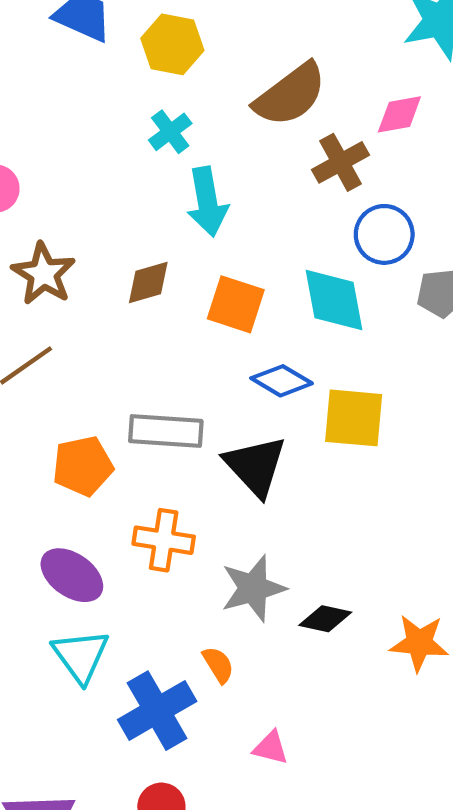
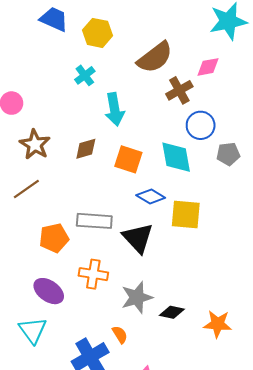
cyan cross: (170, 132) -> (85, 75), moved
cyan triangle: (81, 656) -> (33, 330), moved

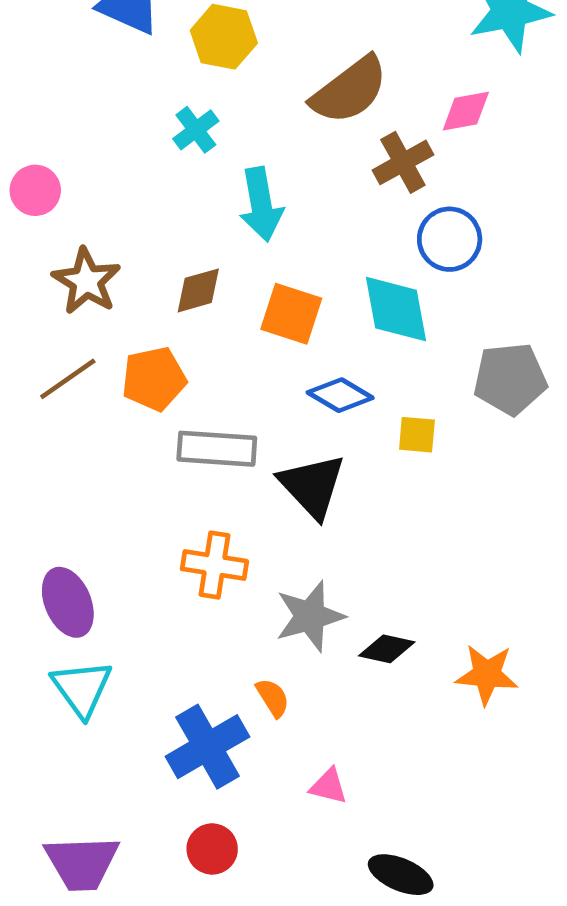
gray pentagon: (228, 154) -> (510, 379), moved, size x1.4
yellow square: (186, 215) -> (417, 435), size x0.6
orange pentagon: (54, 238) -> (154, 379), moved
purple ellipse: (49, 291) -> (68, 602), moved, turned 32

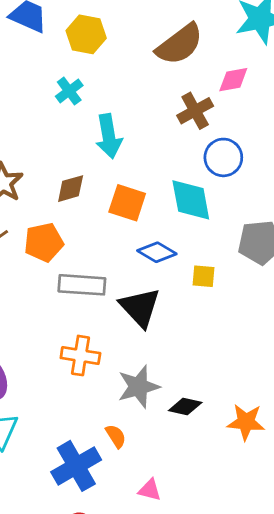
brown semicircle: (349, 90) -> (180, 44), moved

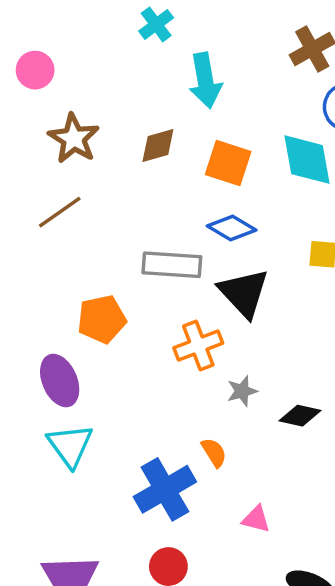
orange pentagon: (44, 242) -> (102, 319), moved
blue diamond: (157, 252) -> (232, 228), moved
orange cross: (80, 356) -> (198, 345), moved, turned -30
gray star: (138, 387) -> (242, 391), size x0.6

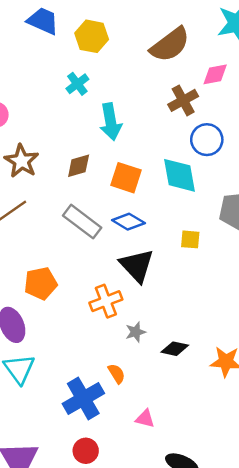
gray rectangle: (172, 265) -> (82, 222), moved, turned 33

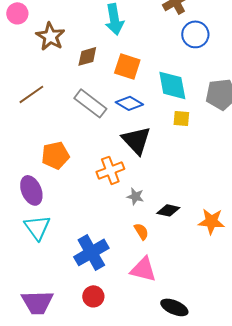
brown star: (22, 161) -> (50, 36), moved
cyan diamond: (180, 175) -> (172, 85), moved
gray star: (136, 332) -> (135, 196), turned 30
orange semicircle: (117, 374) -> (141, 231), moved
pink triangle: (145, 419) -> (143, 269), size x1.6

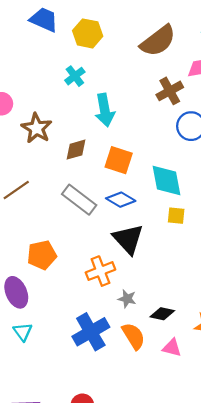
cyan triangle: (37, 227) -> (23, 332), size x0.7
orange semicircle: (141, 231) -> (133, 336), size x1.5
blue cross: (91, 252) -> (91, 332), moved
pink triangle: (143, 269) -> (172, 348), moved, size x0.7

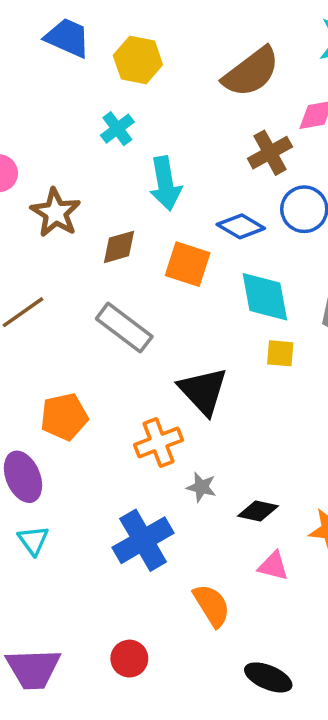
blue diamond: (121, 200) -> (241, 226), moved
orange semicircle: (133, 336) -> (212, 605), moved

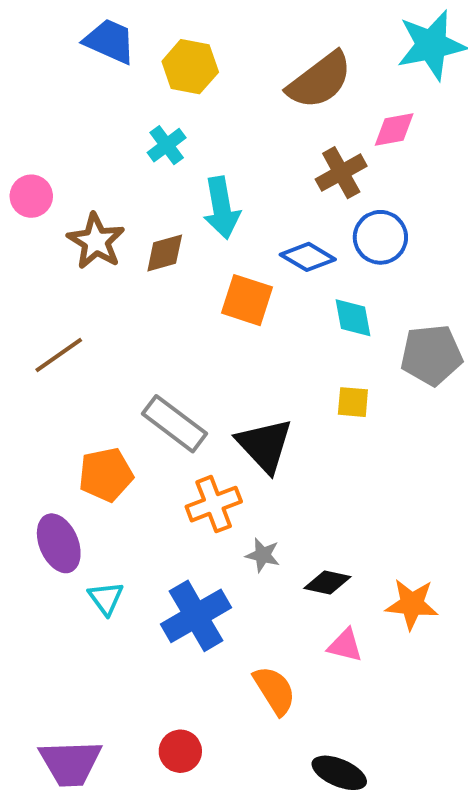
brown diamond: (119, 247) -> (165, 253), moved
cyan diamond: (265, 297) -> (353, 318), moved, size x0.7
gray rectangle: (124, 328) -> (174, 424), moved
cyan triangle: (33, 540) -> (106, 598), moved

